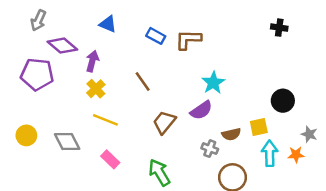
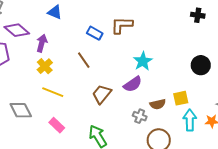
blue rectangle: (156, 36) -> (95, 33), moved
black circle: (283, 101) -> (201, 65), moved

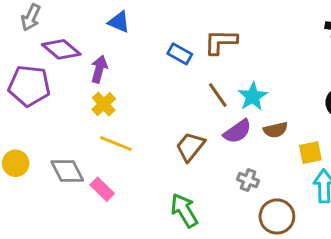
brown line: (84, 60) -> (218, 95), moved
brown semicircle: (158, 104) -> (275, 130), moved
pink rectangle: (57, 125) -> (102, 189), moved

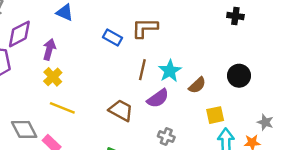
purple diamond: (61, 49) -> (19, 34), turned -68
brown line: (218, 95) -> (142, 70), turned 48
brown semicircle: (275, 130) -> (197, 85), moved, turned -30
brown trapezoid: (190, 147) -> (121, 110), turned 80

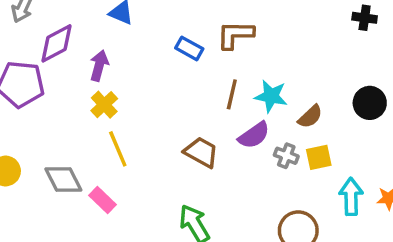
cyan star: (170, 71) -> (271, 96), turned -30
yellow line: (62, 108) -> (118, 149), turned 45
yellow square: (215, 115) -> (319, 157), moved
gray cross: (166, 137) -> (286, 156), moved

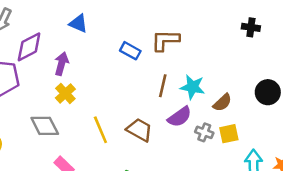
black cross: (365, 18) -> (251, 27), moved
yellow line: (118, 149) -> (100, 130), moved
gray diamond: (63, 180) -> (45, 126), moved

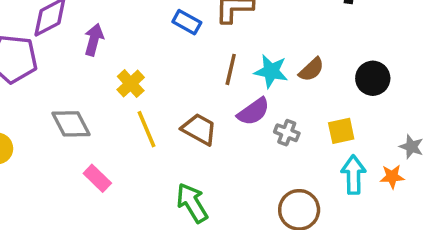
yellow cross: (65, 93) -> (131, 84), moved
brown semicircle: (222, 103) -> (311, 69), moved
yellow square: (229, 134) -> (341, 131), moved

